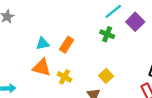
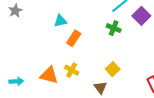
cyan triangle: (43, 44) -> (60, 21), moved
orange triangle: (42, 68) -> (49, 75), moved

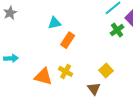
green cross: (114, 28) -> (117, 30), moved, turned 32
cyan arrow: (16, 81) -> (11, 58), moved

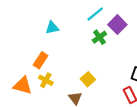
cyan triangle: (54, 23) -> (52, 28), moved
orange rectangle: (68, 40) -> (41, 60), moved

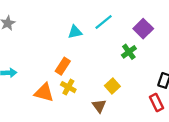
cyan line: (95, 14) -> (104, 22), moved
green cross: (99, 37) -> (129, 52), moved

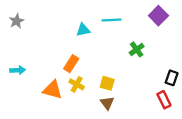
cyan line: (104, 22) -> (112, 20), turned 36
purple square: (143, 29) -> (158, 16), moved
yellow square: (112, 86) -> (107, 83), moved, turned -32

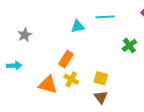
gray star: (17, 21) -> (25, 35), moved

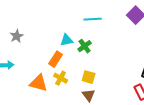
cyan triangle: (78, 26) -> (67, 40), moved
green cross: (129, 45) -> (85, 46), moved

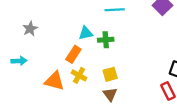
green cross: (85, 46) -> (106, 40), turned 32
yellow square: (89, 77) -> (110, 74), turned -32

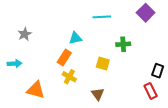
green cross: (106, 40) -> (123, 44), moved
yellow square: (110, 74) -> (103, 64), moved, turned 32
orange triangle: (55, 81) -> (36, 90), moved

